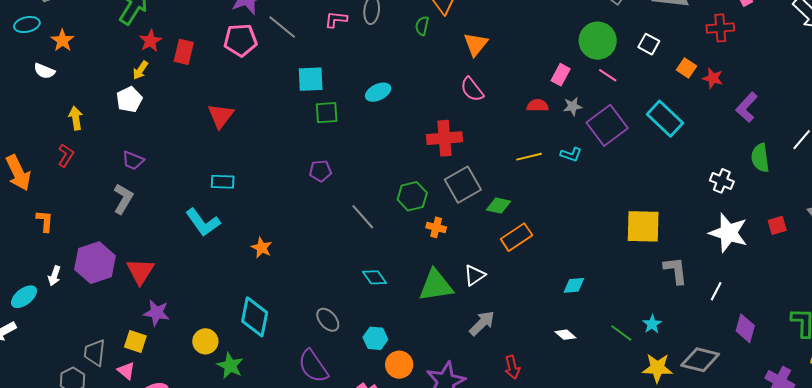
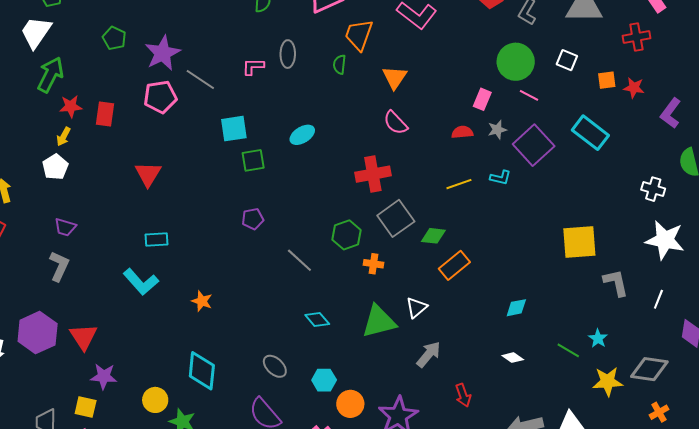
red star: (150, 41) -> (71, 106), turned 30
orange square: (686, 68) -> (607, 80), turned -36

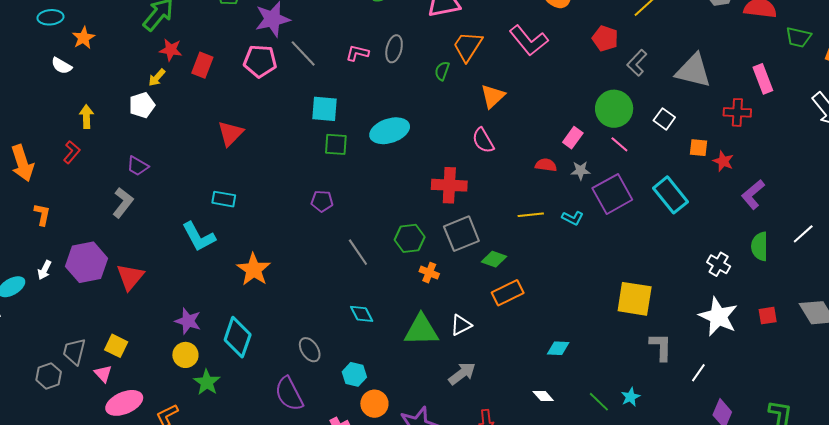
cyan ellipse: (302, 135) -> (390, 131), size x1.5
orange star: (202, 301) -> (254, 270), size x1.6
purple star: (104, 376) -> (188, 321), moved

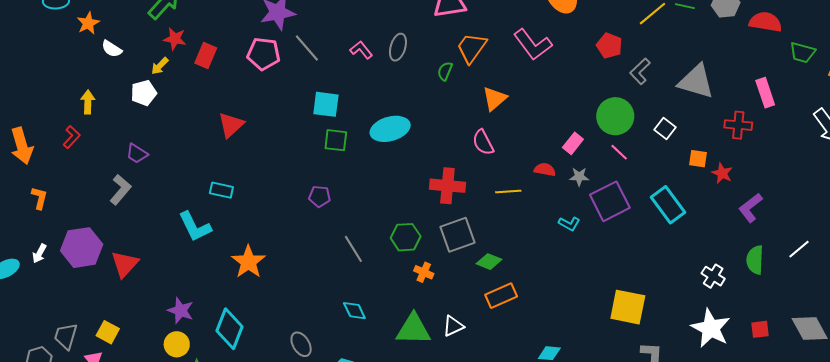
pink L-shape: (357, 53) -> (361, 50), turned 35
white semicircle: (62, 66) -> (112, 49), moved
yellow line: (531, 215) -> (508, 192), moved

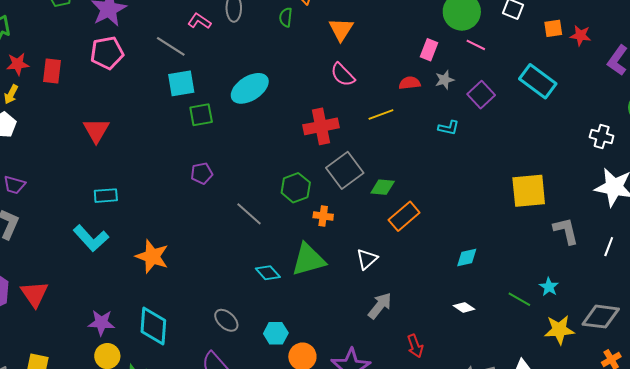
gray line: (307, 48) -> (171, 46), moved
purple square: (610, 201) -> (481, 95), size x0.7
green triangle: (413, 329) -> (308, 260), moved

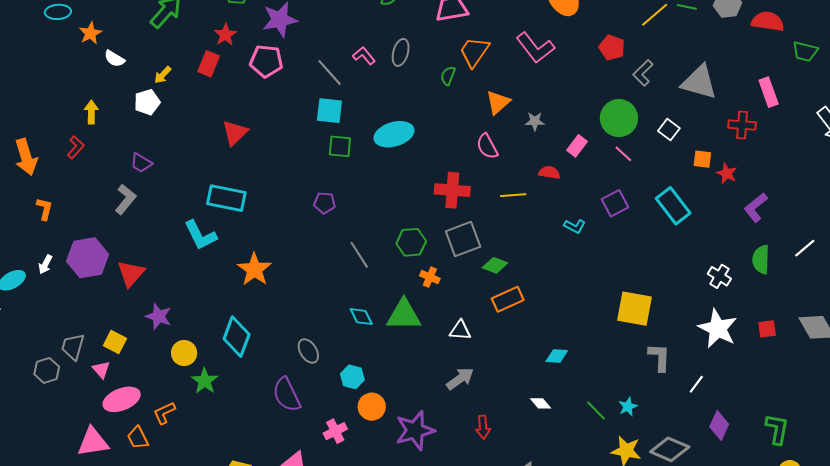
red star: (18, 64) -> (225, 35), moved, turned 30
gray star: (445, 80) -> (535, 121), moved
cyan rectangle: (106, 196) -> (226, 198), size x1.6
white triangle: (367, 259) -> (460, 330), turned 30
purple star: (101, 323) -> (159, 316), moved

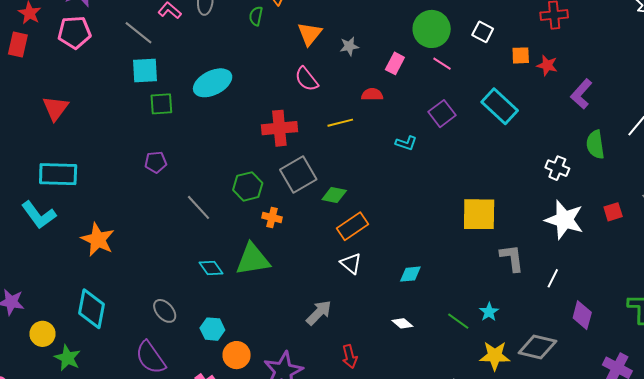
white triangle: (460, 330) -> (351, 263), moved, turned 45

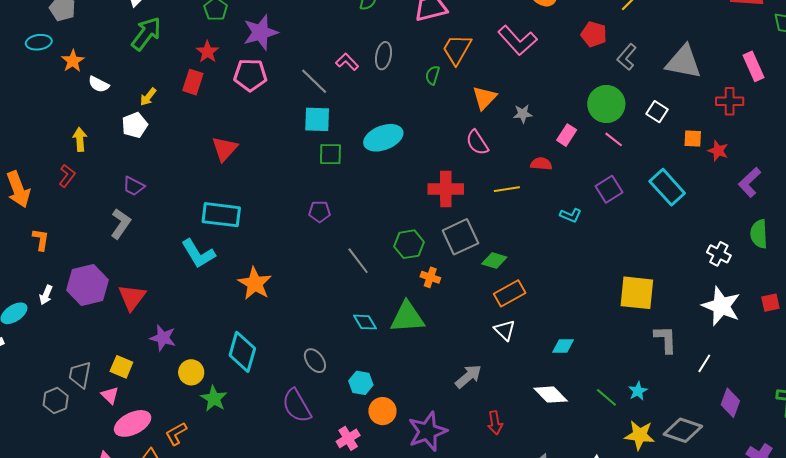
white diamond: (402, 323) -> (551, 395), size x1.6

